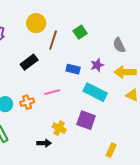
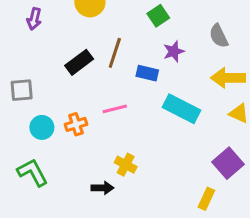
brown line: (53, 40) -> (115, 53), moved
purple star: (97, 65) -> (174, 51), moved
purple square: (86, 120) -> (228, 163), moved, turned 30

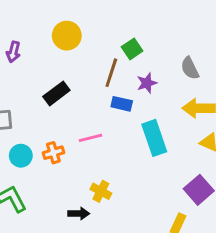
brown line: (115, 53) -> (111, 73), moved
cyan rectangle: (181, 109) -> (154, 138), turned 44

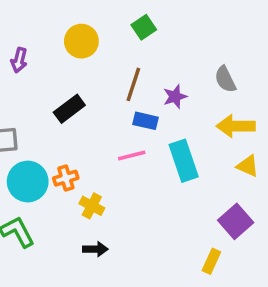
green square: (132, 49) -> (144, 27), moved
pink line: (91, 138) -> (132, 156), moved
cyan circle: (21, 156) -> (28, 182), size x1.5
yellow cross: (101, 191) -> (92, 206), moved

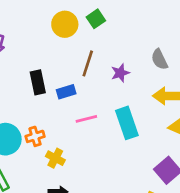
yellow circle: (81, 41) -> (65, 24), moved
black rectangle: (69, 109) -> (38, 82), turned -65
blue rectangle: (146, 121) -> (66, 92), moved, turned -30

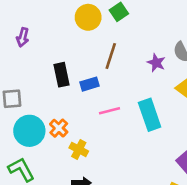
purple star: (120, 73) -> (156, 63), moved, turned -30
orange cross: (35, 136) -> (59, 128), turned -30

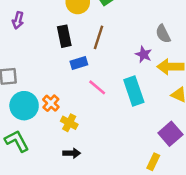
purple star: (156, 63) -> (144, 54), moved
black rectangle: (61, 75) -> (64, 36), moved
pink line: (109, 111) -> (97, 87), turned 54

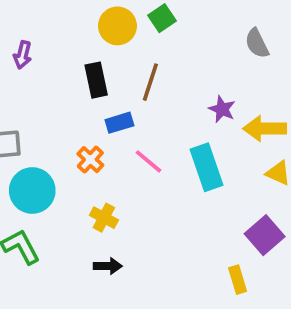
gray semicircle: (163, 34) -> (257, 43), moved
orange cross: (51, 103) -> (90, 160), moved
yellow rectangle: (153, 162) -> (238, 280), turned -42

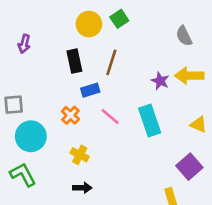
yellow arrow: (265, 129) -> (189, 76), moved

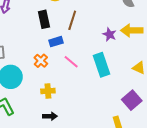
yellow cross: (80, 155) -> (48, 91), turned -32

